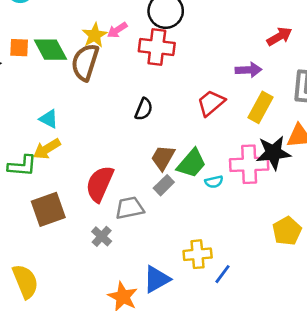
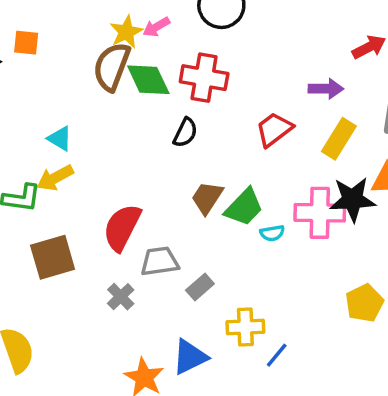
red cross: (157, 47) -> (204, 78), moved
green diamond: (50, 50) -> (148, 80), moved
gray rectangle: (164, 185) -> (200, 287), moved

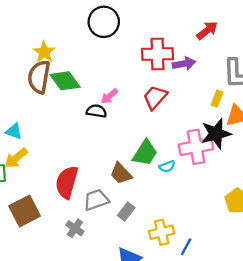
pink arrow: (156, 27) -> (109, 96), moved
red cross: (204, 78) -> (158, 54), moved
black semicircle: (185, 133) -> (96, 111), turned -96
yellow rectangle: (339, 139) -> (217, 99), moved, size x0.6
brown trapezoid: (207, 198) -> (121, 173), moved, turned -65

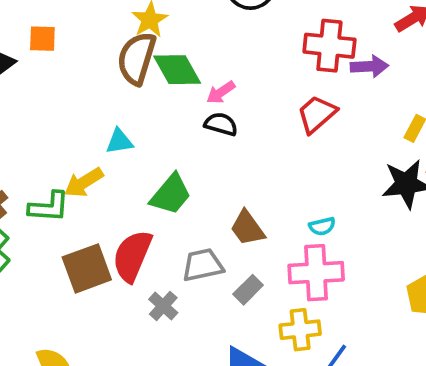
pink arrow: (109, 96) -> (221, 92), moved
cyan triangle: (14, 131) -> (119, 141), moved, turned -36
pink cross: (196, 147) -> (316, 273), moved
green trapezoid: (145, 153) -> (171, 194), moved
red semicircle: (67, 182) -> (132, 256), moved

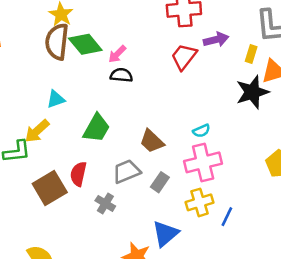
purple arrow: (369, 66) -> (216, 40), moved
red semicircle: (132, 256) -> (78, 174), size x0.7

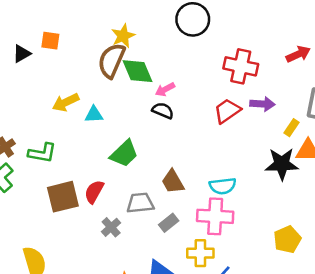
yellow arrow: (37, 131) -> (66, 102), moved
cyan semicircle: (201, 131) -> (223, 186), size x1.5

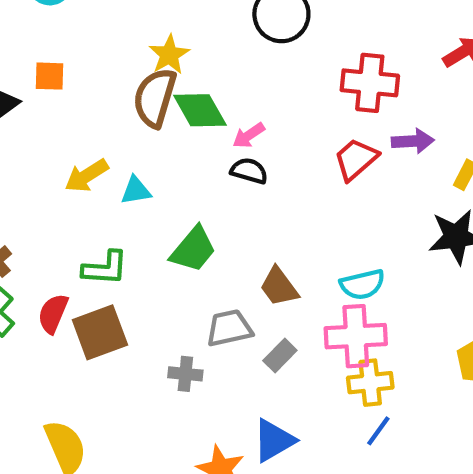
green L-shape: (42, 153) -> (105, 268), moved
red semicircle: (94, 192) -> (53, 314), moved
gray cross: (111, 227) -> (185, 374), turned -36
yellow cross: (200, 253) -> (370, 383), moved

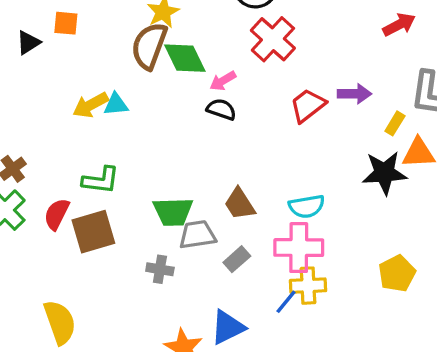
red cross: (370, 83) -> (273, 39), moved, turned 33
cyan triangle: (136, 190) -> (116, 104), moved
green trapezoid: (193, 249) -> (173, 212), moved, turned 45
blue line: (378, 431) -> (286, 302), moved

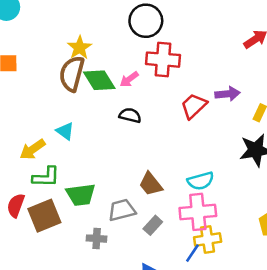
red cross: (273, 39) -> (163, 60), turned -32
pink arrow: (223, 81) -> (129, 79), moved
cyan triangle: (116, 104) -> (65, 131), moved, turned 48
yellow arrow: (91, 105) -> (33, 149), moved
green trapezoid: (173, 212) -> (81, 195), moved

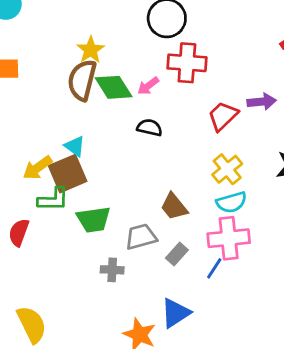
brown square: (44, 216) -> (68, 174), moved
yellow cross: (208, 240) -> (227, 169), moved, turned -30
blue line: (192, 253) -> (214, 268), moved

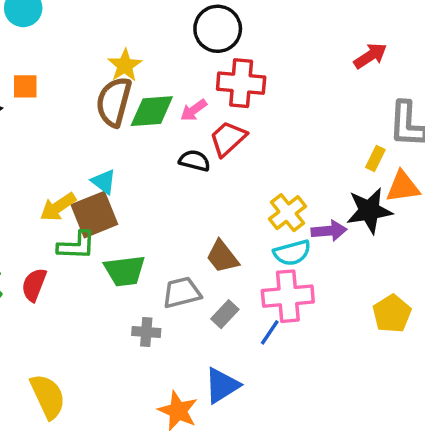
green diamond: (114, 87) -> (152, 111), turned -63
purple arrow: (262, 102) -> (329, 231), moved
red trapezoid: (223, 116) -> (228, 139), moved

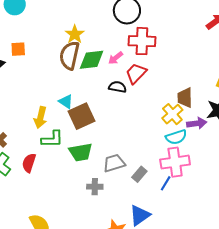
yellow arrow: (58, 207) -> (40, 117), turned -40
brown square: (94, 215) -> (81, 116), moved
brown trapezoid: (222, 257) -> (185, 98), moved, turned 40

